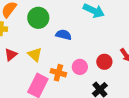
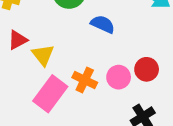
yellow triangle: (35, 55) -> (43, 55), moved
red circle: (104, 62) -> (147, 69), moved

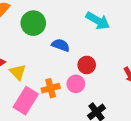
red circle: (147, 69) -> (87, 65), moved
orange cross: (85, 80) -> (51, 88), turned -36

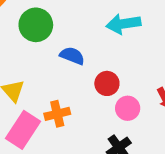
cyan arrow: (98, 21) -> (123, 24), turned 140
pink circle: (76, 84) -> (128, 108), moved

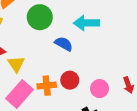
cyan arrow: (123, 24) -> (86, 23), moved
red circle: (107, 83) -> (70, 80), moved

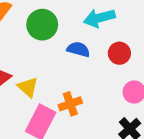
red circle: (70, 80) -> (119, 53), moved

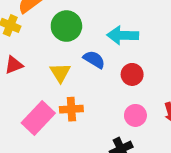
yellow triangle: (28, 87) -> (60, 73), moved

